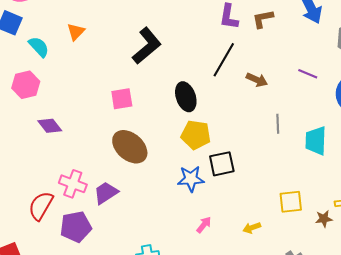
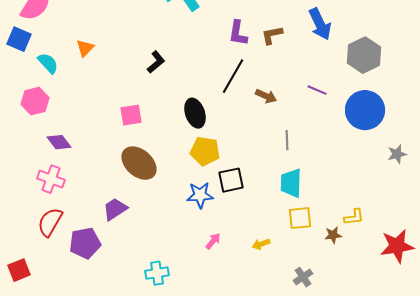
black L-shape: (147, 46) -> (156, 62), size x0.6
cyan trapezoid: (316, 141) -> (291, 183), moved
pink cross: (73, 184) -> (51, 179), moved

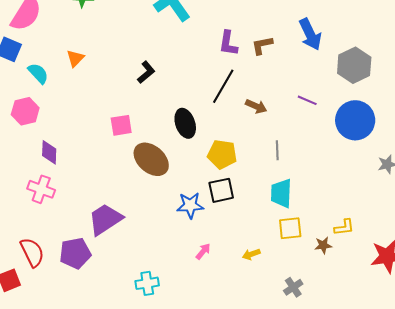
purple diamond: (59, 142) -> (49, 152), turned 40
yellow pentagon: (205, 151) -> (222, 154), moved
brown ellipse: (139, 163) -> (151, 159), moved
purple trapezoid: (115, 209) -> (105, 219), size x1.4
red semicircle: (50, 222) -> (32, 252), moved, turned 124

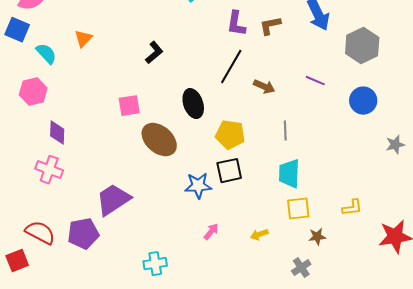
blue circle: (355, 120) -> (363, 101), size x0.7
brown star: (323, 245) -> (317, 237), moved
red semicircle: (32, 252) -> (40, 233), turned -36

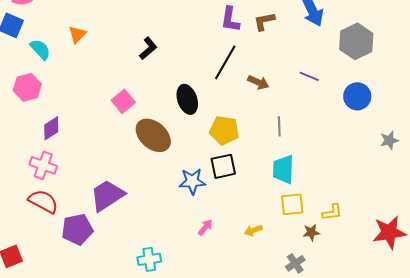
pink square: (129, 106) -> (123, 101), turned -30
purple diamond: (57, 133) -> (51, 128), turned 55
yellow L-shape: (352, 208) -> (332, 212), moved
red semicircle: (40, 233) -> (43, 201), moved

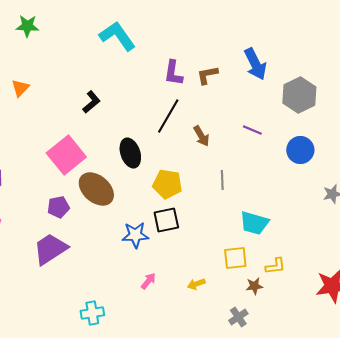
brown arrow: (258, 82) -> (201, 136), turned 35
pink square: (123, 101) -> (66, 155), size x1.6
cyan trapezoid: (283, 169) -> (254, 223), moved, turned -76
purple pentagon: (77, 229) -> (58, 207), moved, size x0.7

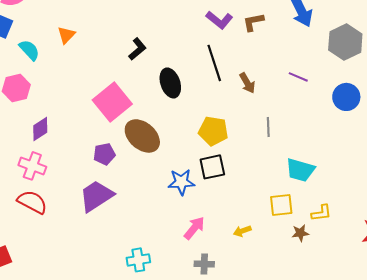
purple L-shape: (173, 73) -> (219, 20), turned -60
black line: (168, 116) -> (214, 63), turned -48
black ellipse: (130, 153) -> (170, 83), moved
pink arrow: (148, 281) -> (194, 228), size x1.4
gray cross: (238, 317) -> (204, 264), moved, turned 36

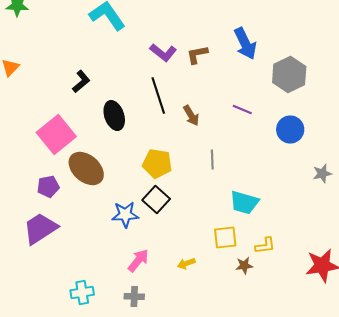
black square: (212, 167) -> (156, 200), turned -36
gray cross: (204, 264) -> (134, 296), moved

